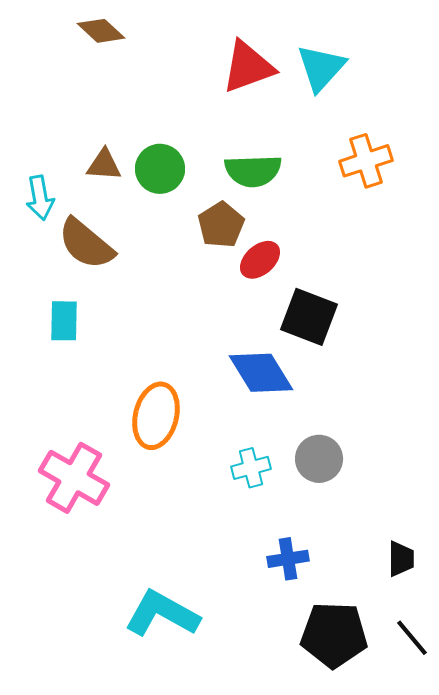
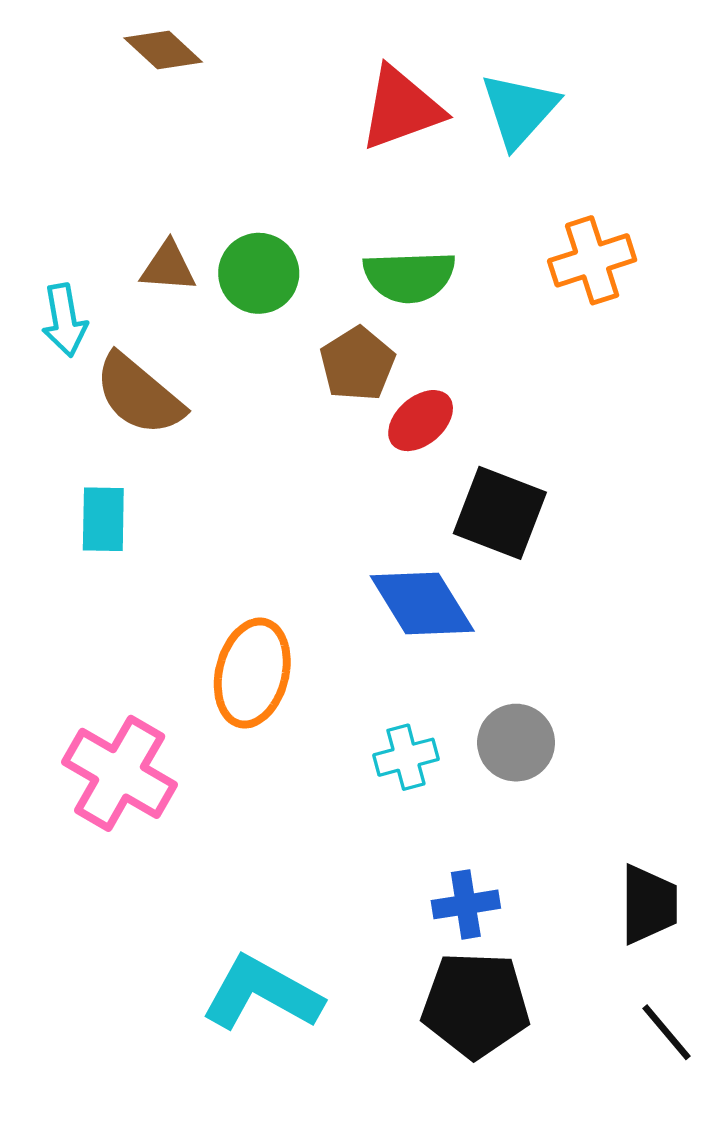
black trapezoid: (401, 559) -> (649, 904), size x1.4
black pentagon: (334, 635) -> (476, 1005), moved

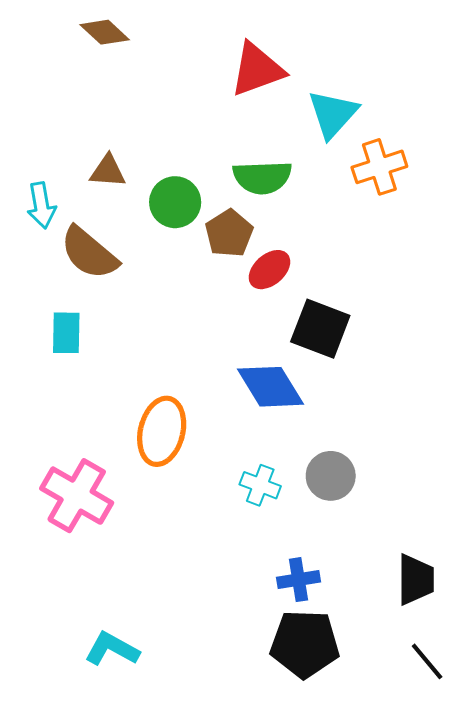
cyan triangle: (519, 110) -> (333, 114), moved
green circle: (259, 273) -> (175, 202), moved
cyan cross: (406, 757) -> (260, 485), turned 36
cyan L-shape: (262, 993) -> (112, 649), moved, size x0.7

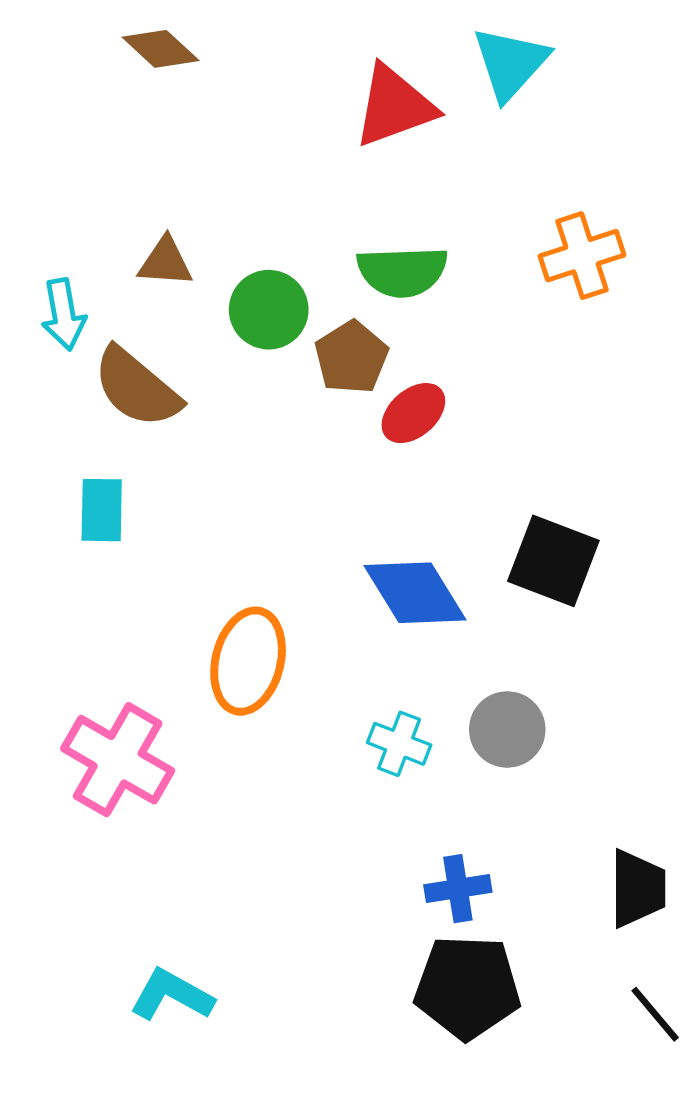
cyan triangle: (333, 114) -> (510, 63), moved
black square: (320, 329) -> (553, 561), moved

